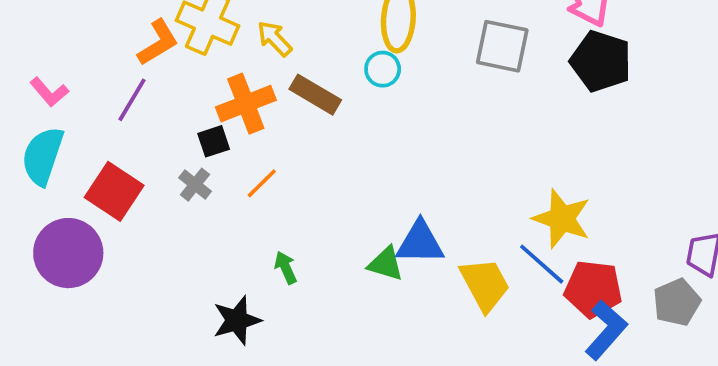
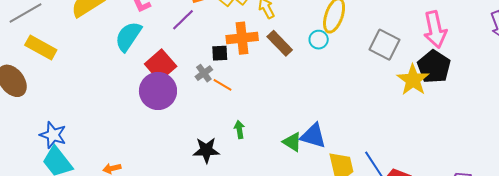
orange line: (262, 183) -> (222, 85), moved, turned 60
yellow star: (562, 219) -> (413, 80), moved
purple circle: (68, 253) -> (158, 91), moved

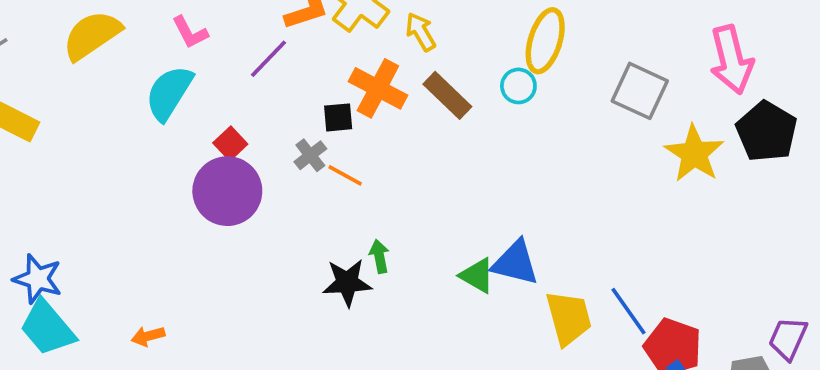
orange cross: (242, 38) -> (378, 88), turned 36
red square: (161, 65) -> (230, 143), size x0.6
black pentagon: (434, 67) -> (767, 131), moved
black star: (206, 150) -> (347, 283), moved

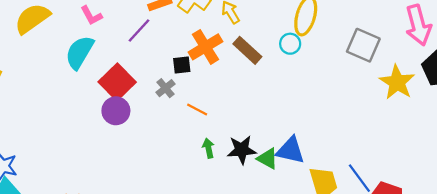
orange cross: (378, 88) -> (205, 47), turned 32
red square: (230, 143) -> (117, 82), size x1.8
orange line: (345, 175) -> (197, 110), moved
purple circle: (227, 191) -> (116, 111), size x0.7
black star: (347, 283) -> (242, 150), moved

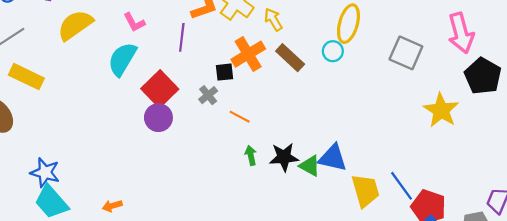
purple line: (139, 30) -> (182, 37), turned -36
yellow star: (397, 82) -> (441, 110), moved

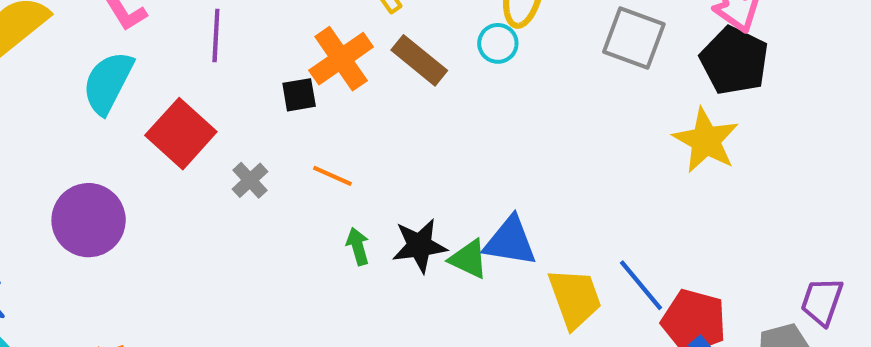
black pentagon: (483, 76) -> (734, 61), moved
gray cross: (208, 95) -> (250, 180), moved
purple circle: (158, 118) -> (89, 220), moved, size x1.4

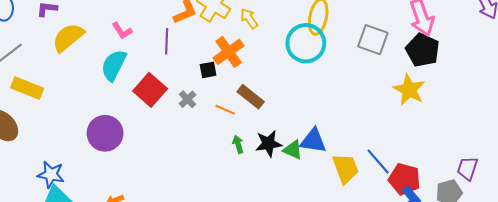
cyan circle: (498, 43) -> (306, 43), size x2.0
brown rectangle: (419, 60) -> (251, 97), moved
gray cross: (250, 180) -> (188, 99), moved

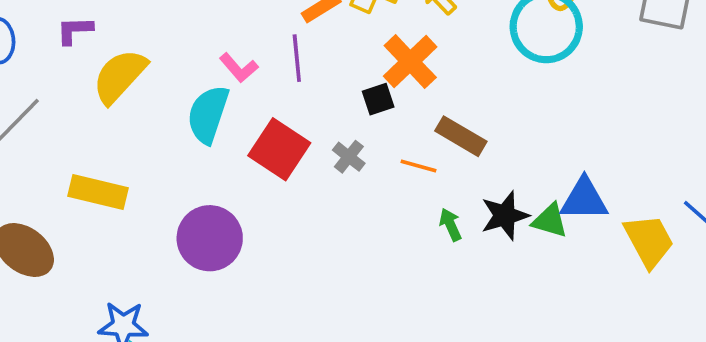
pink L-shape: (122, 31) -> (239, 68), moved
yellow rectangle: (27, 88) -> (98, 192), moved

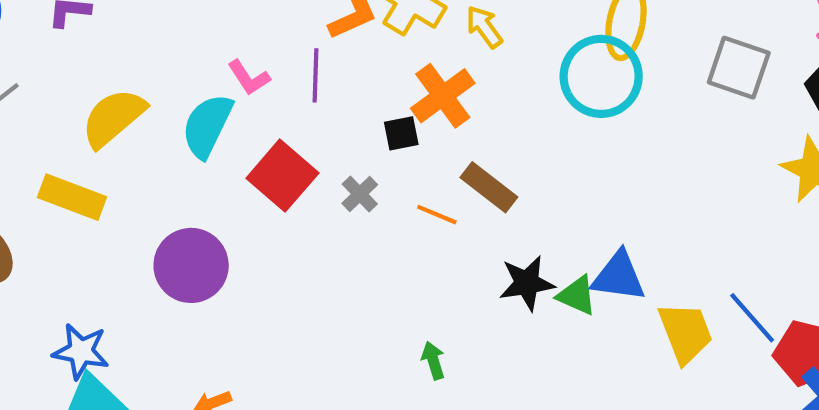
yellow semicircle: (120, 76) -> (113, 118), moved
green arrow: (450, 225) -> (433, 361), moved

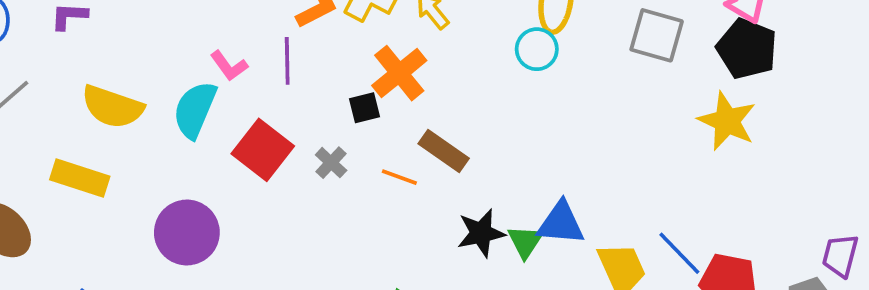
cyan circle: (601, 76) -> (537, 49), size x0.6
yellow semicircle: (113, 118) -> (112, 107), turned -118
green triangle: (577, 295) -> (525, 242), turned 42

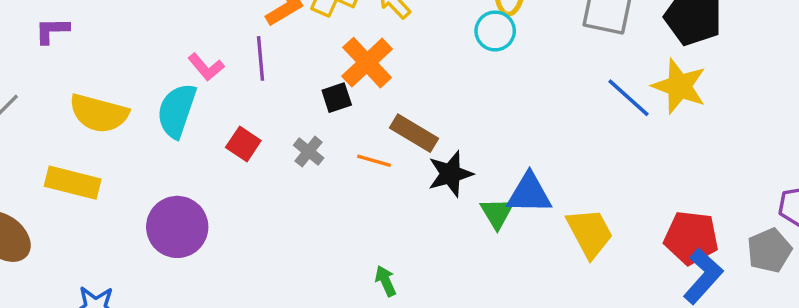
red square: (263, 150) -> (243, 144), size x0.6
black star: (481, 233) -> (450, 174), moved
blue line: (679, 253) -> (629, 98), moved

